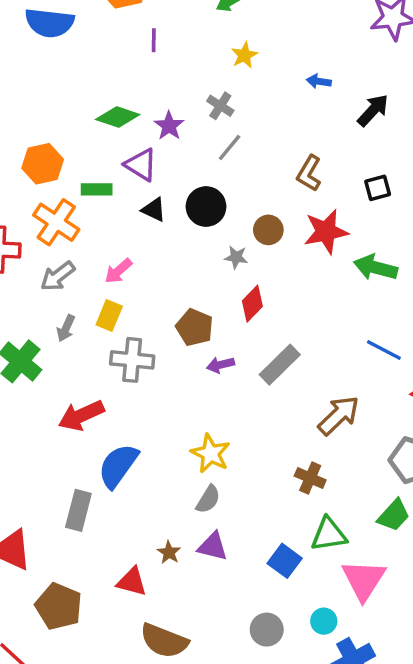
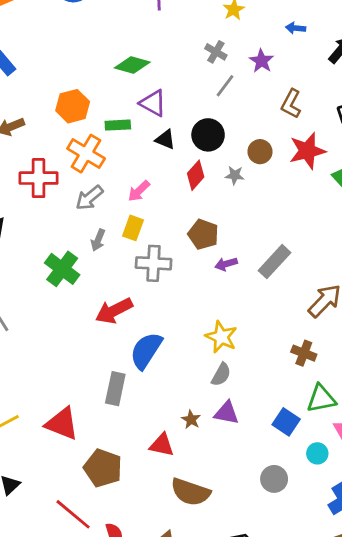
purple star: (169, 126) -> (261, 61), moved
red diamond: (252, 304) -> (196, 175), moved
cyan circle: (324, 621) -> (317, 453), moved

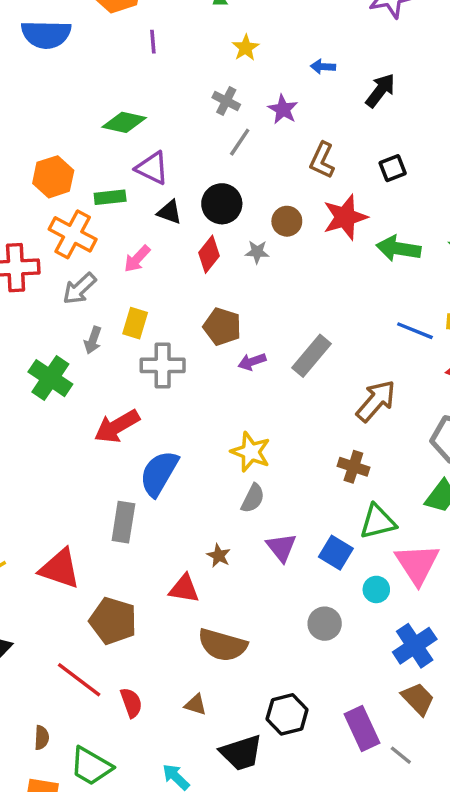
pink arrow: (139, 191) -> (137, 259), moved
purple triangle: (227, 413) -> (281, 547), moved, turned 44

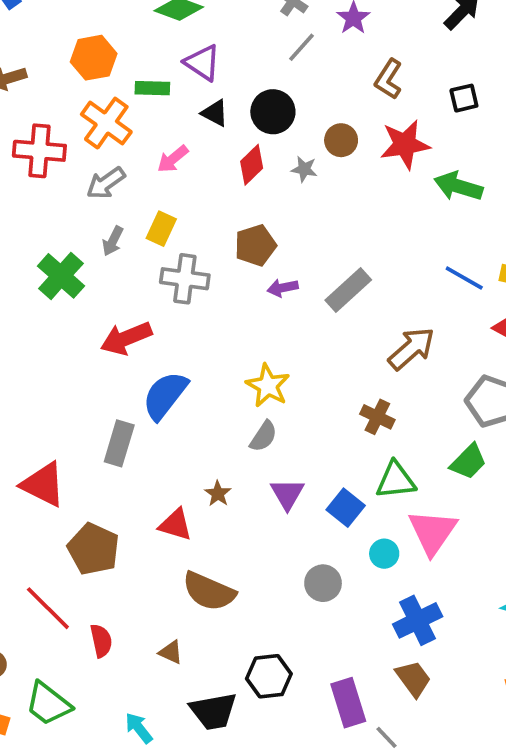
brown pentagon: (222, 327) -> (255, 245), turned 30

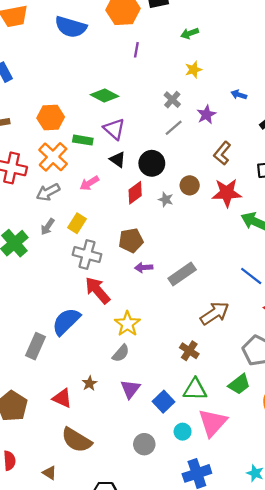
red arrow: (126, 338) -> (98, 290), moved, turned 64

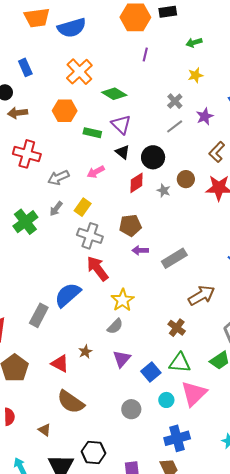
blue semicircle: (71, 27) -> (72, 28), moved, turned -36
orange cross: (53, 157) -> (79, 72), moved

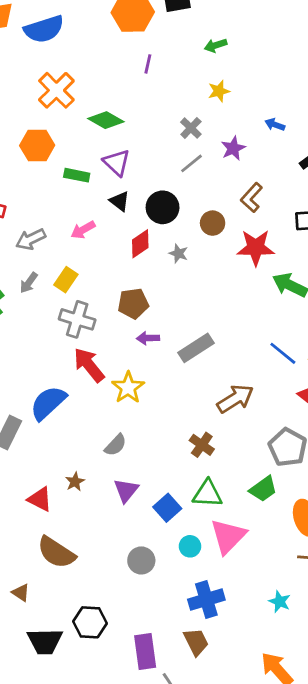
brown circle: (186, 179) -> (213, 223), moved
yellow star: (123, 300) -> (128, 388), moved

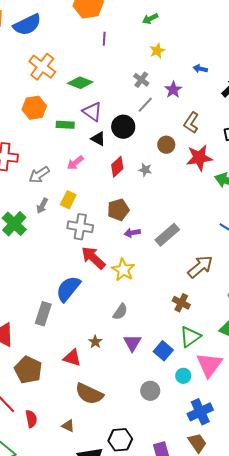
black circle: (163, 207) -> (123, 127), moved
green triangle: (207, 494) -> (190, 337), turned -30

